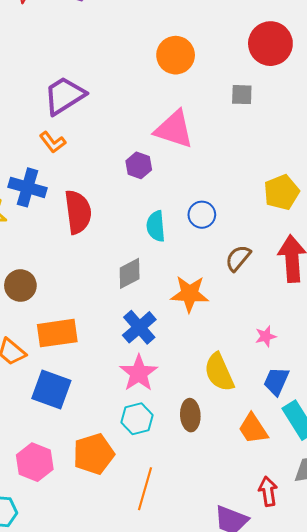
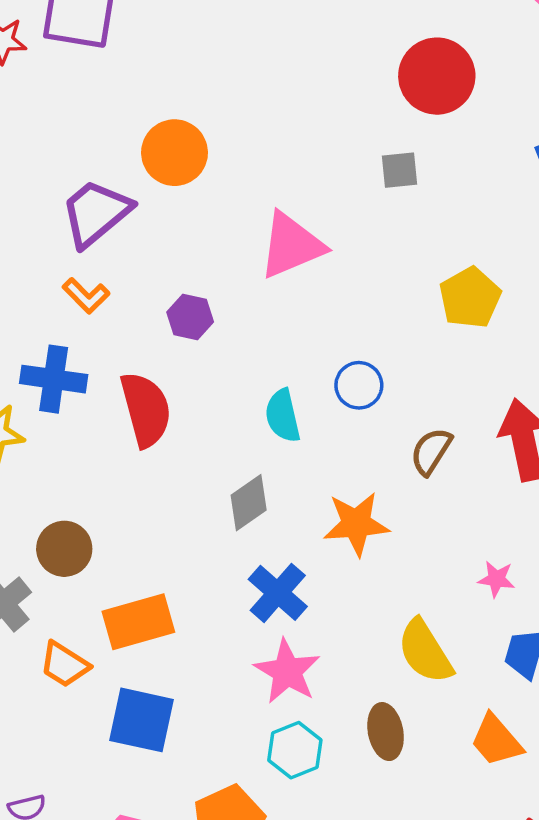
orange circle: (176, 55) -> (175, 153), moved
pink triangle: (174, 129) -> (291, 245), turned -33
purple hexagon: (139, 165) -> (190, 317), moved
yellow pentagon: (282, 192) -> (470, 298), moved
pink star: (266, 336) -> (496, 579), turned 30

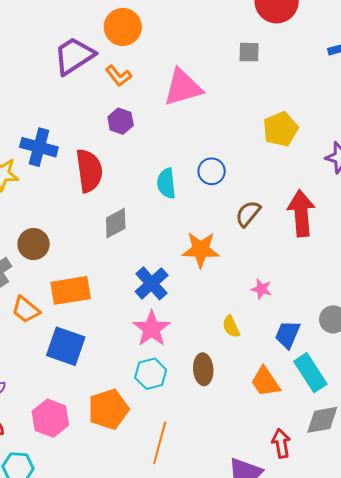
orange L-shape: (86, 296) -> (119, 76), moved
gray diamond: (249, 503) -> (116, 223), moved
pink star: (496, 579) -> (261, 289), moved
yellow semicircle: (425, 651) -> (231, 327), size x0.6

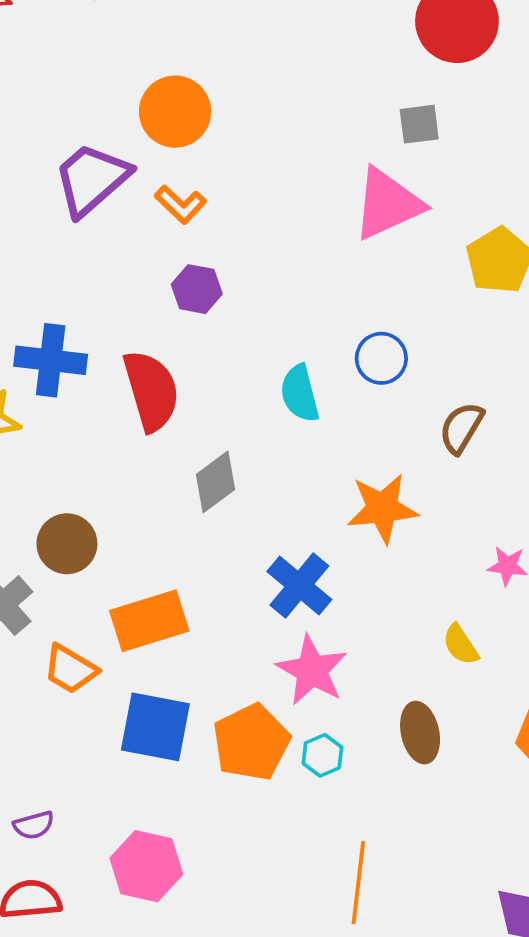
pink triangle: (183, 87) -> (388, 204), moved
cyan hexagon: (151, 374) -> (322, 755), size x0.7
orange pentagon: (108, 409) -> (251, 742), moved

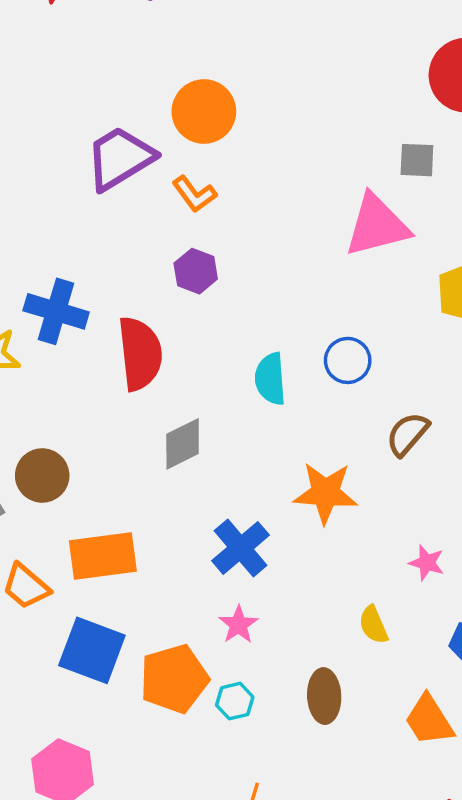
pink star: (312, 670) -> (238, 625), size x0.6

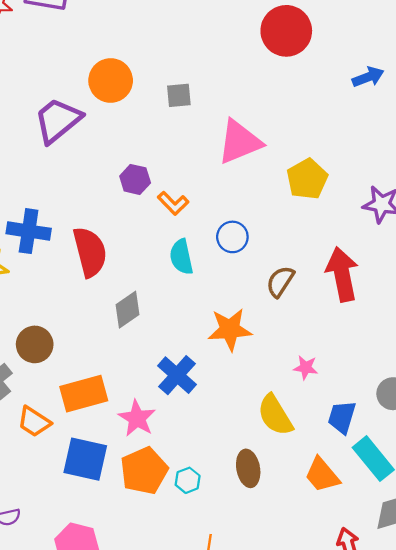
gray square: (417, 160) -> (179, 95), moved
orange L-shape: (194, 194) -> (173, 203), moved
purple hexagon: (196, 271) -> (135, 179), moved
pink star: (238, 625) -> (137, 418), moved, size x1.4
yellow semicircle: (373, 625) -> (275, 415), size x1.6

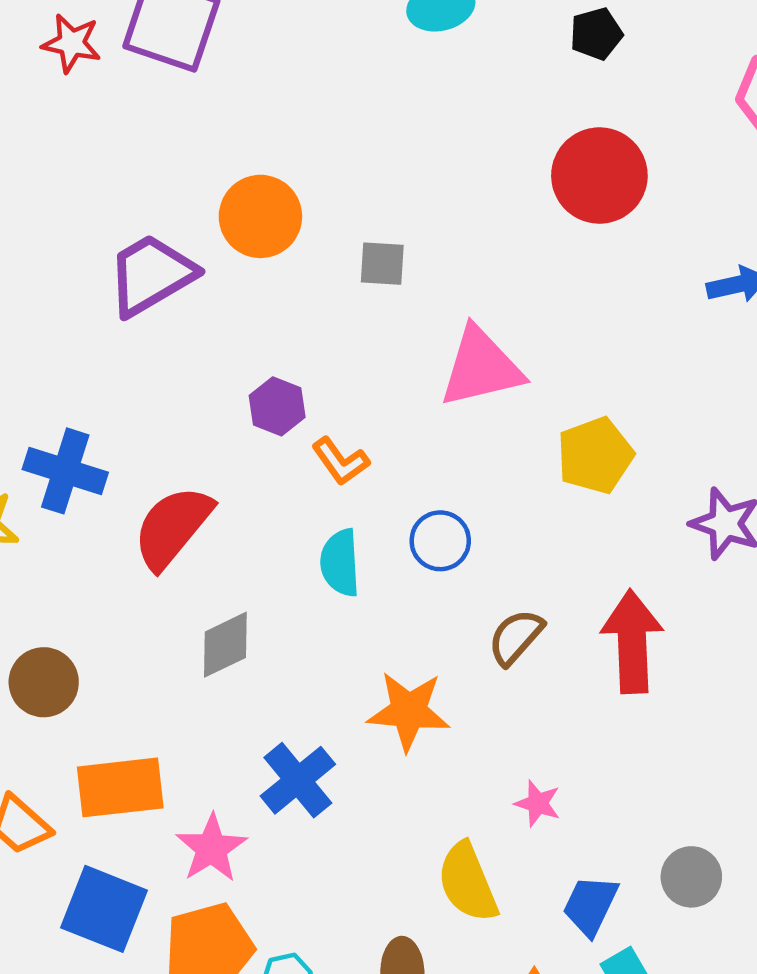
red semicircle: (90, 252) -> (173, 527), turned -135

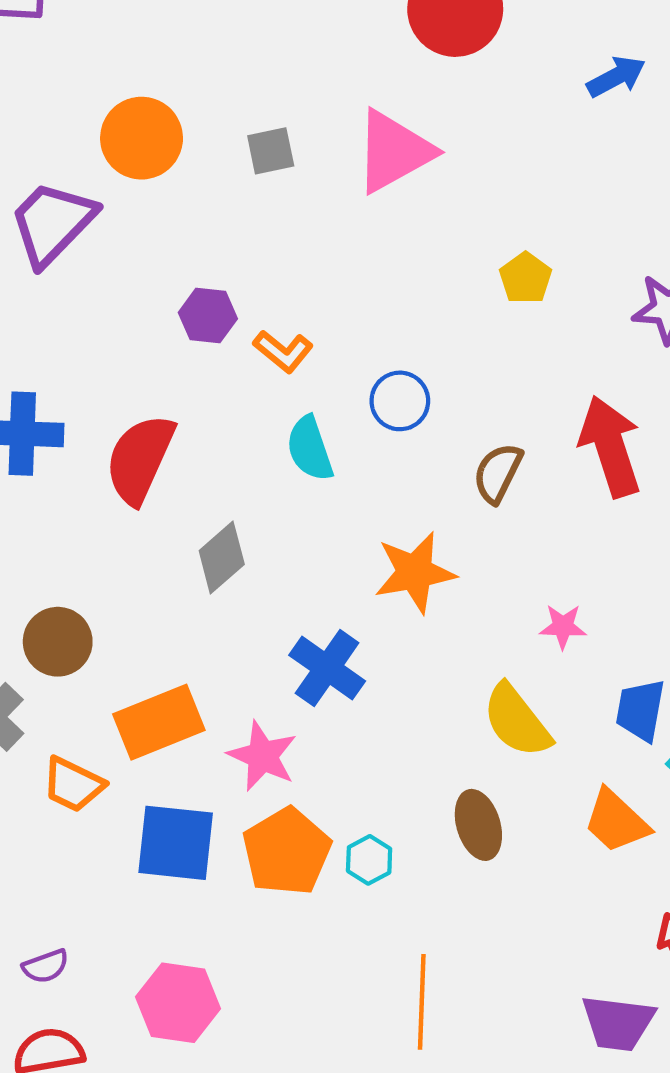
pink triangle: (481, 367) -> (394, 151), moved
yellow pentagon: (595, 455) -> (526, 278), size x0.7

